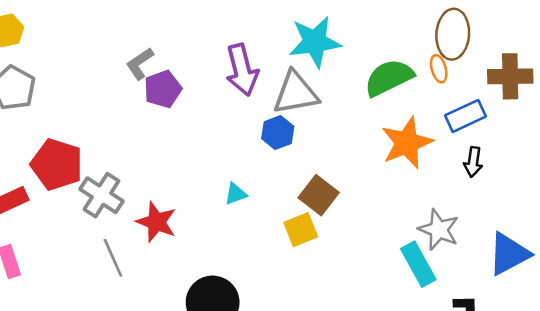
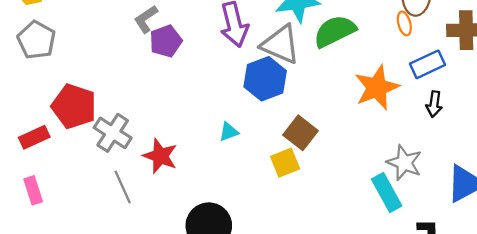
green semicircle: (389, 78) -> (335, 31), moved
gray triangle: (296, 93) -> (281, 44), turned 33
blue hexagon: (278, 133) -> (265, 79), size x1.5

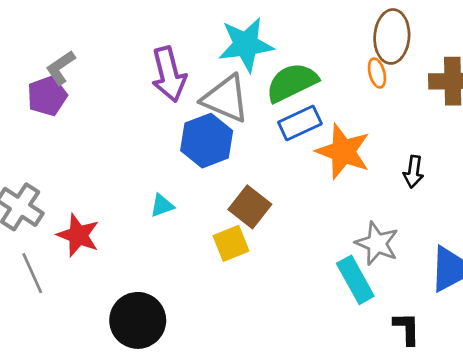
purple pentagon: (166, 41) -> (47, 96), moved
blue rectangle: (428, 64) -> (300, 123), moved
orange star: (377, 88) -> (343, 151), turned -30

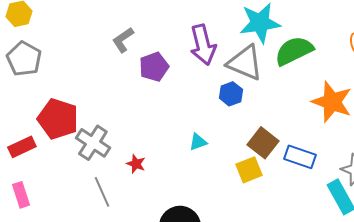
purple pentagon: (47, 96) -> (154, 67), moved
blue rectangle: (300, 123) -> (300, 157), moved, turned 44
blue hexagon: (207, 141) -> (231, 94), size x0.6
red star: (78, 235) -> (136, 164), size x0.6

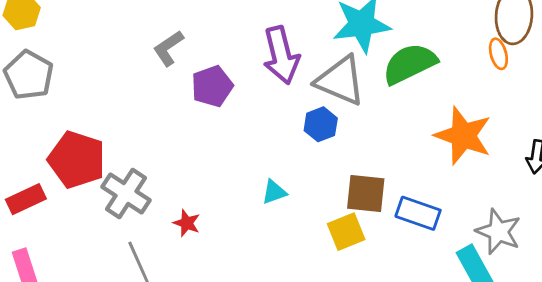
brown square: (263, 143) -> (366, 193), turned -32

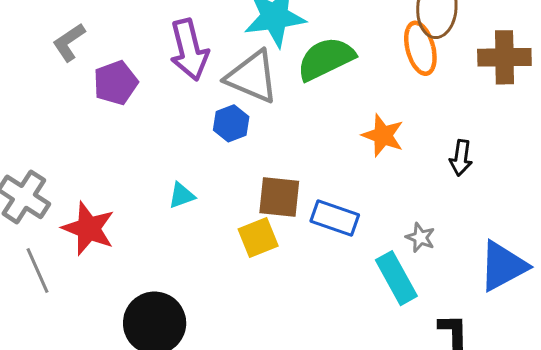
orange ellipse: (498, 54) -> (420, 48), size x1.6
orange star: (463, 136) -> (383, 135), size x0.7
red star: (187, 223) -> (88, 228), size x1.8
gray star: (498, 232) -> (420, 237), size x0.6

